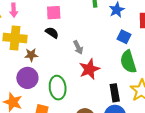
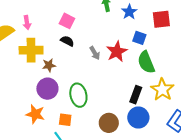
pink square: (54, 13) -> (67, 21), turned 35
red star: (89, 69) -> (117, 52), moved
black rectangle: (115, 93) -> (136, 95), turned 36

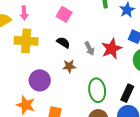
black semicircle: (67, 41) -> (63, 42), moved
brown star: (49, 65) -> (69, 66), moved
green ellipse: (78, 95) -> (97, 90), moved

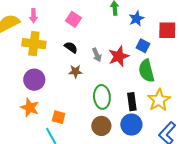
purple circle: (40, 80) -> (34, 80), moved
black rectangle: (127, 93) -> (132, 102), turned -36

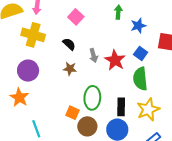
red star: (119, 56) -> (115, 60), turned -30
orange square: (59, 117) -> (72, 113), moved

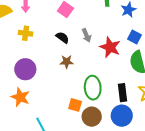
yellow cross: (33, 35) -> (26, 33), size x0.6
gray arrow: (94, 55) -> (87, 35), moved

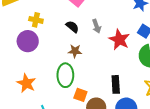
purple circle: (25, 69) -> (28, 41), moved
green ellipse: (93, 88) -> (65, 75), moved
black rectangle: (123, 93) -> (116, 84), moved

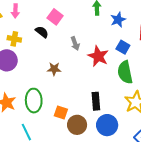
black semicircle: (72, 27) -> (42, 32), moved
green ellipse: (65, 75) -> (34, 101), moved

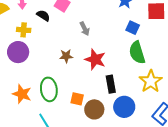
black semicircle: (42, 32) -> (43, 16), moved
red star: (98, 56) -> (95, 59), moved

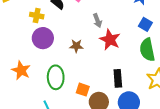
purple circle: (18, 52) -> (43, 38), moved
red star: (95, 59) -> (110, 40), moved
orange star: (22, 94) -> (21, 70), moved

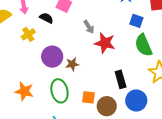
yellow cross: (37, 16) -> (28, 34), turned -32
purple circle: (43, 38) -> (52, 57), moved
brown star: (76, 46) -> (72, 64), moved

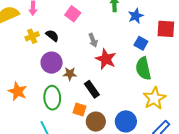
black semicircle: (46, 18) -> (52, 36), moved
black rectangle: (121, 79) -> (92, 89), moved, turned -30

